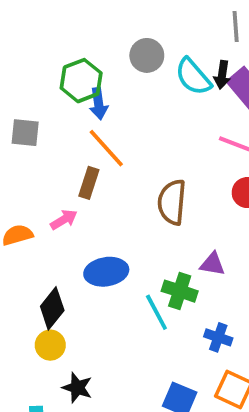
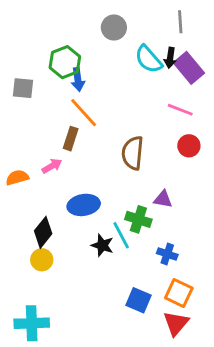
gray circle: (147, 55) -> (114, 28), moved
gray square: (25, 133) -> (23, 88), moved
black star: (77, 388) -> (102, 245), moved

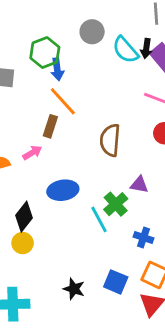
gray circle: (114, 28) -> (92, 32), moved
green cross: (138, 219) -> (116, 204), turned 30
black star: (102, 245) -> (74, 289), moved

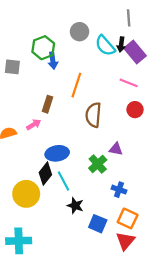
orange line: (63, 101) -> (76, 85), moved, turned 60
black diamond: (24, 217) -> (45, 174), moved
cyan line: (99, 219) -> (64, 181), moved
yellow circle: (23, 243) -> (26, 194), size x1.6
black star: (74, 289) -> (75, 206), moved

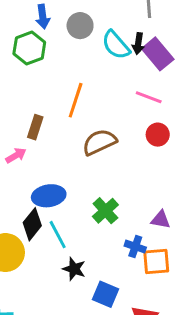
blue arrow: (53, 60) -> (43, 17), moved
brown semicircle: (93, 115) -> (99, 142), turned 60
purple triangle: (116, 149) -> (161, 220), moved
orange square: (128, 218) -> (156, 261), moved, turned -30

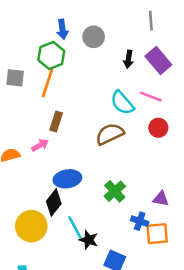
black arrow: (138, 44) -> (128, 59), moved
cyan semicircle: (116, 45) -> (122, 103), moved
orange line: (76, 100) -> (48, 83), moved
cyan line: (58, 235) -> (75, 227), moved

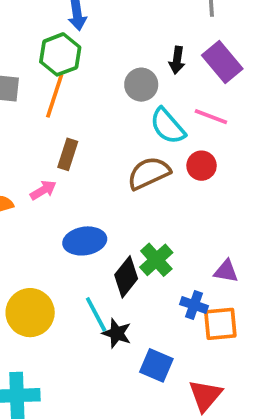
gray circle: (94, 37) -> (141, 85), moved
red circle: (158, 128) -> (202, 166), moved
black diamond: (54, 202) -> (126, 277), moved

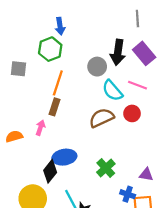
black arrow: (177, 60) -> (118, 52), size x1.6
orange line: (55, 96) -> (58, 83), moved
pink arrow: (43, 190) -> (40, 128), turned -40
black diamond: (126, 277) -> (50, 171), moved

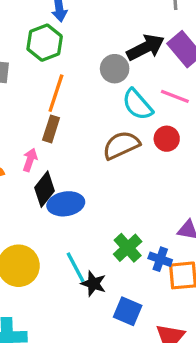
black arrow: (118, 52) -> (146, 47), turned -125
green cross: (106, 168) -> (128, 248), moved
black diamond: (50, 171) -> (45, 189), moved

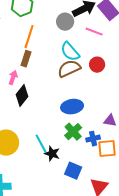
pink line: (175, 96) -> (94, 32), moved
cyan semicircle: (137, 104) -> (70, 52), moved
blue ellipse: (66, 204) -> (72, 107), moved
blue cross: (160, 259) -> (93, 139), turned -32

